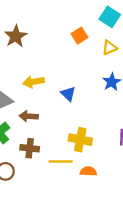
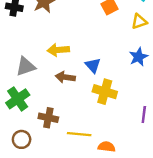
brown arrow: (29, 116) -> (65, 77), moved
yellow cross: (80, 140) -> (105, 92), moved

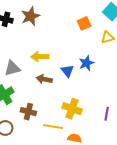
blue star: (138, 57) -> (86, 63), moved
yellow cross: (105, 92) -> (72, 109), moved

